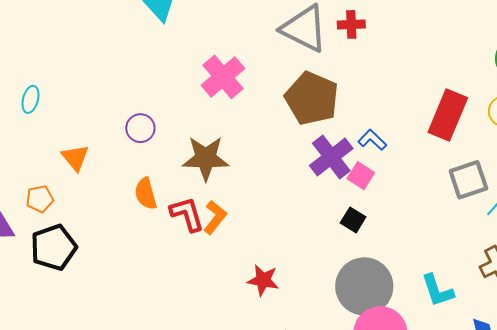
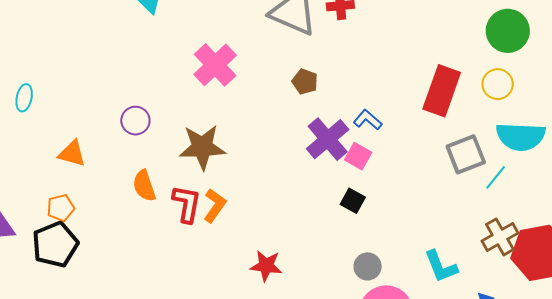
brown pentagon: (312, 98) -> (305, 82), size x0.5
orange triangle: (75, 158) -> (72, 154), turned -32
orange pentagon: (40, 199) -> (61, 208), moved
red L-shape: (187, 214) -> (187, 204), turned 30
gray circle: (364, 286) -> (368, 266), size x0.5

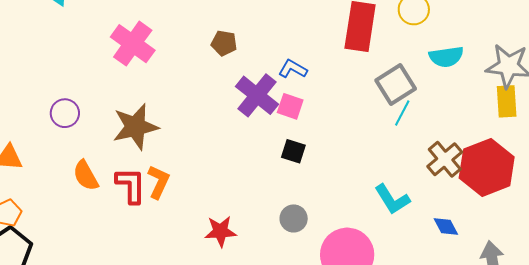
cyan semicircle: (521, 137) -> (446, 57), size x0.7
cyan line: (496, 177) -> (402, 113), moved
gray circle: (368, 266) -> (294, 218), moved

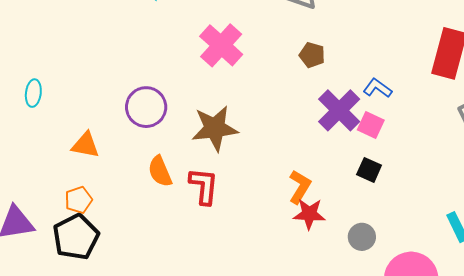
purple circle: (65, 113) -> (146, 107), size x1.4
orange L-shape: (159, 182) -> (300, 187), moved
red star: (220, 231) -> (309, 214), moved

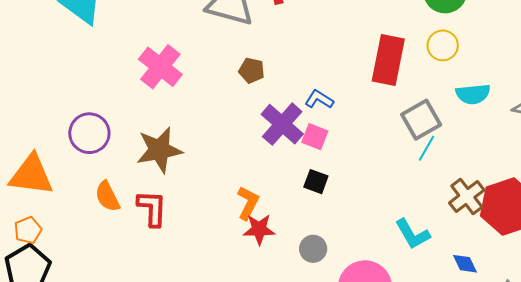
orange triangle: (85, 145) -> (31, 175), size x1.6

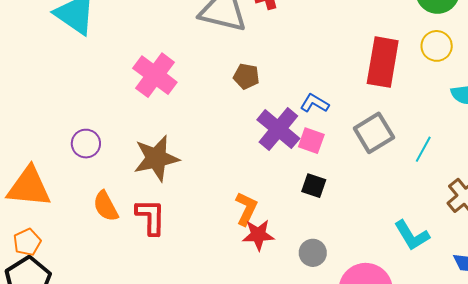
gray square: (421, 120) -> (374, 133), moved
purple circle: (89, 133) -> (86, 144), size x0.7

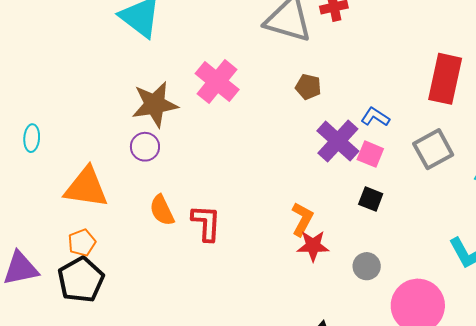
brown star: (156, 158) -> (155, 104), moved

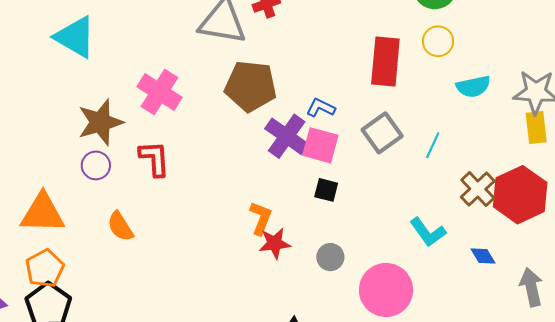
brown pentagon: (308, 87) -> (251, 86), size x2.0
pink square: (370, 154) -> (320, 145), size x1.4
red L-shape: (206, 223) -> (154, 159), moved
orange pentagon: (82, 243) -> (45, 268), size x1.4

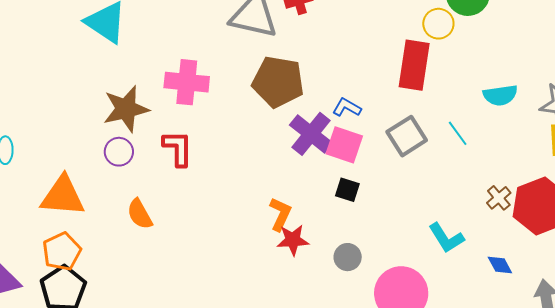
yellow circle: (438, 41) -> (438, 24), moved
pink cross: (159, 92) -> (187, 82), turned -30
cyan line: (433, 145) -> (458, 133), moved, turned -64
brown cross: (478, 189) -> (499, 198), size x0.7

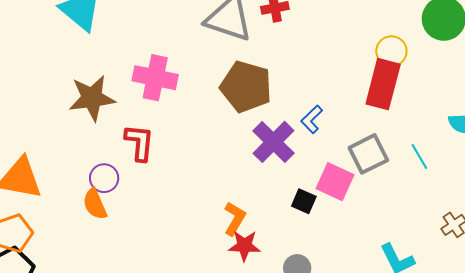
yellow circle: (438, 24) -> (391, 51), moved
blue L-shape: (347, 107) -> (312, 119), turned -80
pink square: (344, 145) -> (335, 182), moved
purple circle: (119, 152) -> (104, 178), moved

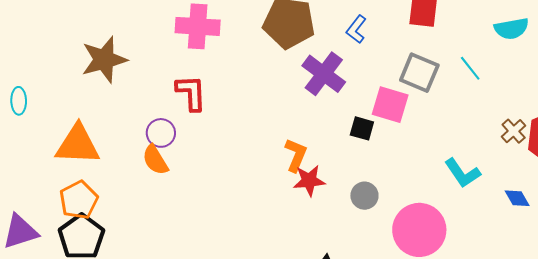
brown star: (92, 98) -> (104, 60), moved
blue L-shape: (312, 119) -> (356, 29), moved
gray square: (368, 154) -> (419, 73), turned -33

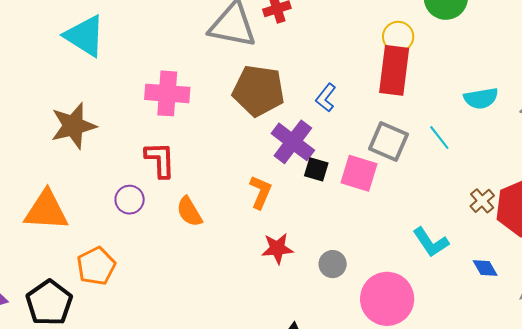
black square: (362, 128) -> (316, 169), moved
orange L-shape: (296, 155) -> (261, 192), moved
orange semicircle: (155, 160) -> (189, 212), moved
orange pentagon: (79, 200) -> (96, 266), moved

